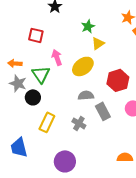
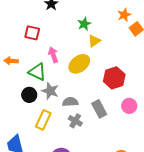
green triangle: (41, 74) -> (37, 72), turned -30
gray star: (18, 83) -> (50, 91), moved
gray semicircle: (86, 95) -> (70, 102), moved

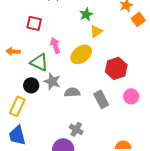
yellow rectangle: (43, 120) -> (17, 106), moved
gray cross: (75, 121) -> (76, 129), moved

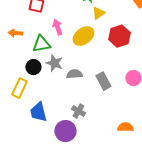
green triangle: (39, 62) -> (41, 44), turned -36
red hexagon: (116, 68) -> (119, 36), moved
blue trapezoid: (17, 135) -> (38, 112), moved

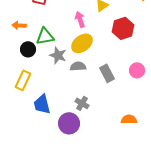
pink arrow: (57, 27) -> (80, 19), moved
yellow ellipse: (83, 36) -> (82, 43), moved
black circle: (33, 67) -> (28, 49), moved

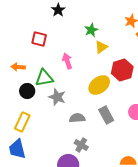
pink arrow: (80, 19) -> (67, 61), moved
yellow ellipse: (82, 43) -> (99, 85), moved
gray semicircle: (78, 66) -> (77, 118), moved
blue trapezoid: (42, 104) -> (17, 149), moved

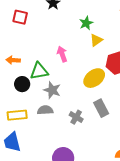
red square: (39, 39) -> (20, 17), moved
gray semicircle: (77, 118) -> (45, 110), moved
yellow rectangle: (22, 122) -> (17, 115), turned 60
gray cross: (81, 145) -> (76, 117), moved

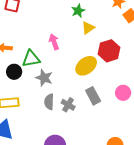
gray semicircle: (45, 110) -> (49, 102), moved, turned -84

